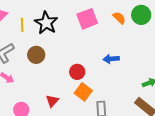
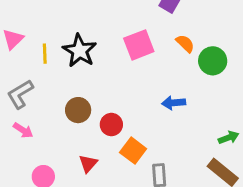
green circle: (141, 15) -> (213, 61), moved
brown circle: (36, 55) -> (78, 110), moved
red circle: (77, 72) -> (111, 125), moved

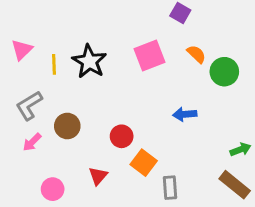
brown circle: (78, 110) -> (67, 126), moved
pink arrow: (23, 130) -> (32, 142), turned 102

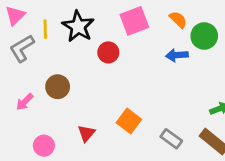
gray L-shape: (29, 105) -> (22, 48), moved
blue arrow: (185, 114) -> (177, 55), moved
red circle: (122, 136) -> (108, 52), moved
gray rectangle: (170, 188) -> (171, 139), moved, turned -50

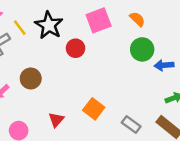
yellow line: (45, 29) -> (20, 28), turned -35
green circle: (204, 36) -> (142, 49), moved
blue arrow: (177, 55) -> (164, 65), moved

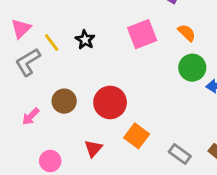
black star: (49, 25) -> (85, 40), size x0.6
red circle: (76, 48) -> (110, 102), moved, size x1.5

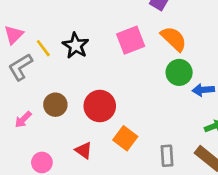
orange semicircle: (187, 33) -> (174, 39), size x1.5
black star: (85, 40) -> (76, 46), size x1.4
red triangle: (93, 148) -> (84, 150), turned -36
gray rectangle: (180, 154) -> (167, 156), turned 50

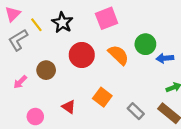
orange semicircle: (174, 39) -> (118, 55), moved
red circle: (100, 106) -> (82, 55), moved
gray rectangle: (167, 156) -> (136, 111), turned -42

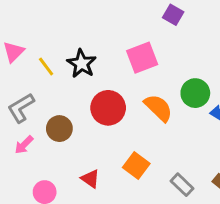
gray L-shape: (18, 40) -> (21, 108), moved

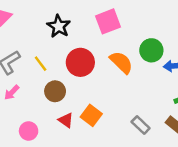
yellow line: (46, 66) -> (41, 64), moved
brown circle: (59, 129) -> (55, 91), moved
orange square: (136, 165) -> (91, 115), moved

